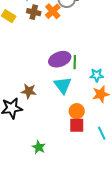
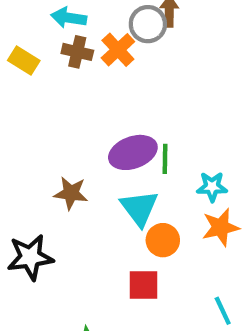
brown star: (29, 91) -> (71, 193), moved
orange circle: (77, 111) -> (163, 240), moved
red square: (77, 125) -> (144, 285), moved

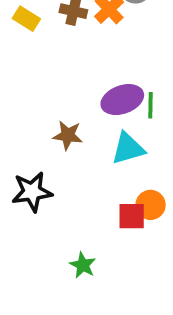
cyan triangle: (139, 208) -> (128, 148), turned 51
orange circle: (163, 240) -> (151, 205), moved

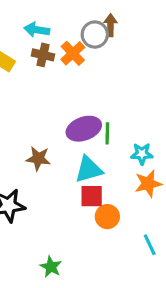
red square: (132, 216) -> (92, 196), moved

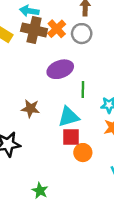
gray circle: (95, 35) -> (82, 34), moved
brown cross: (43, 55) -> (34, 30), size x1.5
purple ellipse: (84, 129) -> (60, 69), moved

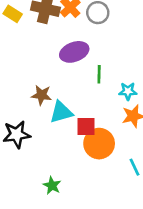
cyan triangle: (69, 117) -> (61, 112), moved
orange circle: (83, 153) -> (99, 144), size x1.5

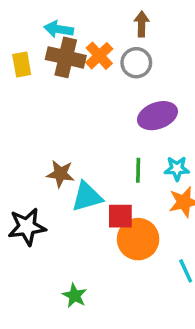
yellow rectangle: (13, 14) -> (22, 64), turned 48
purple ellipse: (74, 52) -> (157, 116), moved
green line: (99, 74) -> (138, 170), moved

